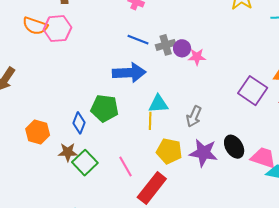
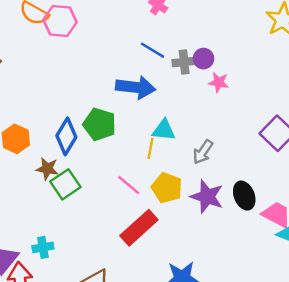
purple circle: (182, 48) -> (203, 59), moved
blue diamond: (79, 123) -> (66, 136), size x1.4
pink line: (125, 167) -> (129, 185), moved, turned -30

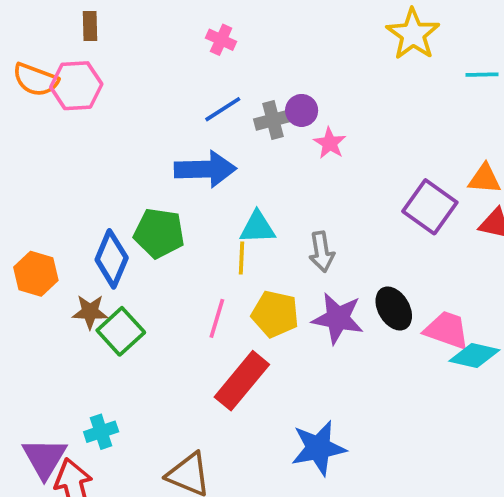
blue line: (153, 50) -> (223, 109), turned -55
pink star: (219, 82) -> (330, 143), turned 30
gray arrow: (203, 152) -> (322, 252), turned -35
pink line: (129, 185) -> (217, 318), turned 75

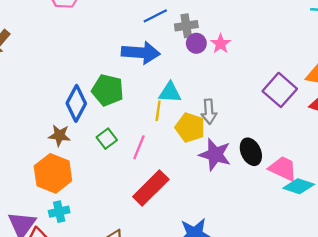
purple circle: (302, 110) -> (196, 43), moved
orange hexagon: (36, 274) -> (53, 173), moved, size x1.4
yellow pentagon: (275, 314) -> (190, 127), moved
green square: (121, 331) -> (107, 139), moved, size x0.7

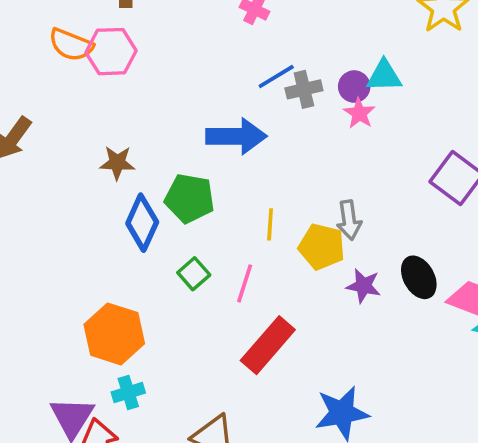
blue line: (155, 16) -> (276, 76), moved
purple circle: (196, 43) -> (354, 87), moved
cyan triangle: (170, 92) -> (384, 76), moved
brown star: (59, 135) -> (117, 163), moved
purple star: (215, 155) -> (364, 286), size x0.7

